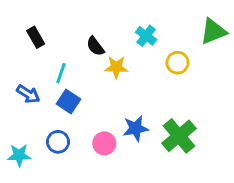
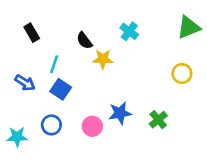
yellow circle: (177, 63) -> (182, 74), moved
green cross: (179, 136) -> (158, 120), size x0.6

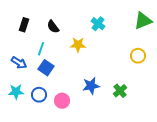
black rectangle: (32, 33) -> (24, 25), turned 48
black semicircle: (84, 41) -> (53, 27), moved
pink circle: (92, 126) -> (62, 101), moved
cyan star: (17, 137) -> (16, 92), moved

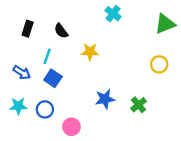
cyan cross: (98, 24) -> (113, 14), moved
pink circle: (62, 101) -> (71, 127), moved

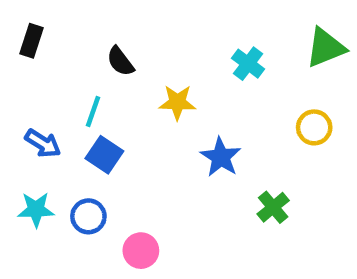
cyan cross: (113, 14) -> (248, 64), moved
black rectangle: (28, 29) -> (31, 41), moved
blue star: (105, 99) -> (221, 157), moved, turned -30

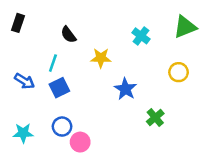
blue square: (104, 155) -> (59, 88), turned 30
cyan star: (36, 210) -> (23, 133), moved
blue circle: (88, 216) -> (62, 127), moved

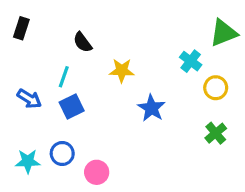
cyan cross: (141, 36) -> (191, 61), moved
green cross: (155, 117) -> (216, 133), moved
blue circle: (62, 127) -> (62, 153), moved

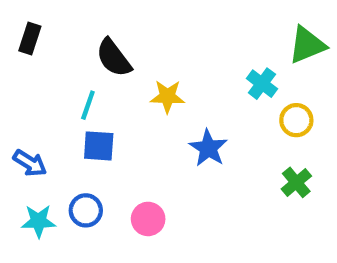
black semicircle: (83, 42) -> (114, 58), size x1.4
blue arrow: (29, 99) -> (30, 163), moved
blue square: (72, 107) -> (99, 146), turned 30
pink circle: (97, 172) -> (148, 219), moved

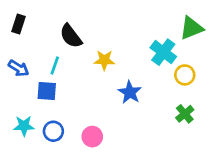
cyan cross: (262, 84) -> (163, 52), size x1.4
blue square: (99, 146) -> (47, 91), moved
blue arrow: (30, 163) -> (19, 68), moved
cyan star: (39, 221) -> (24, 126), moved

